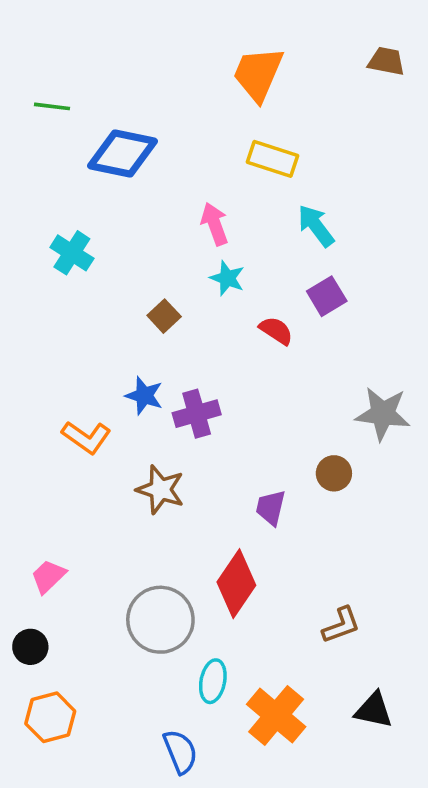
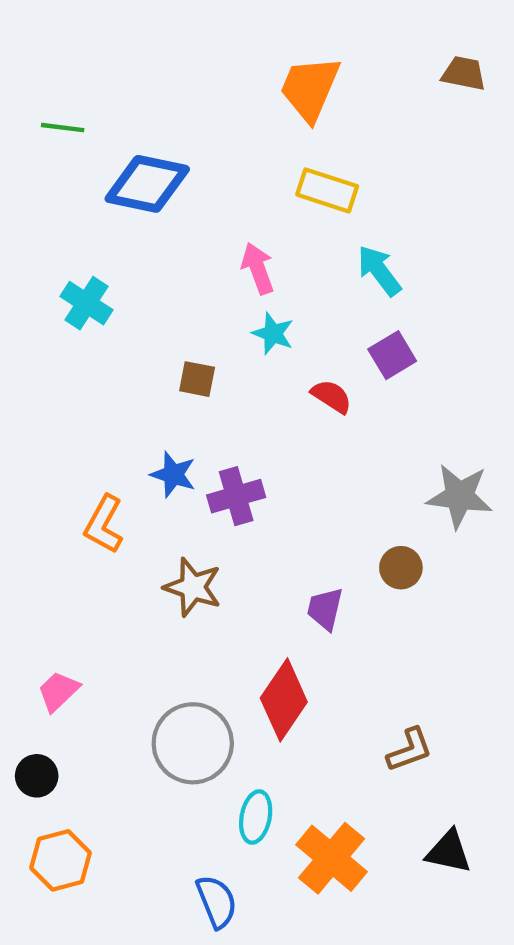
brown square: (164, 316) -> (197, 379), turned -36
orange L-shape: (86, 437) -> (104, 524), turned 84

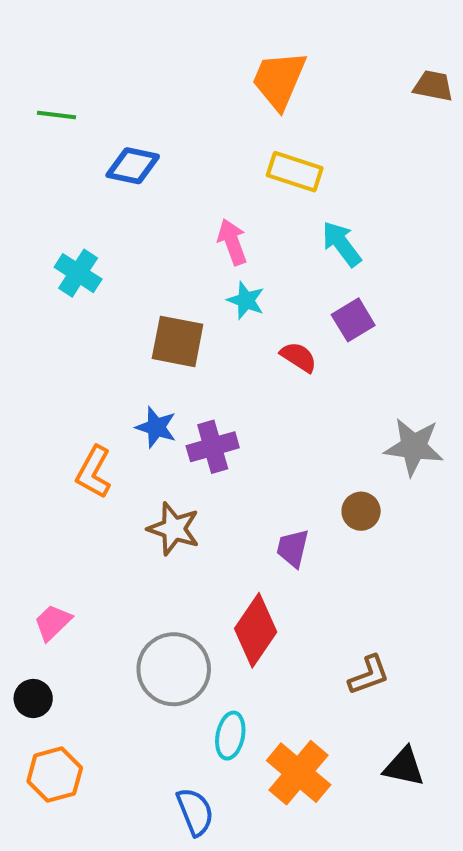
brown trapezoid: (464, 73) -> (433, 86), moved
blue diamond: (147, 184) -> (133, 166), size x0.7
brown square: (197, 379) -> (178, 341), size x1.6

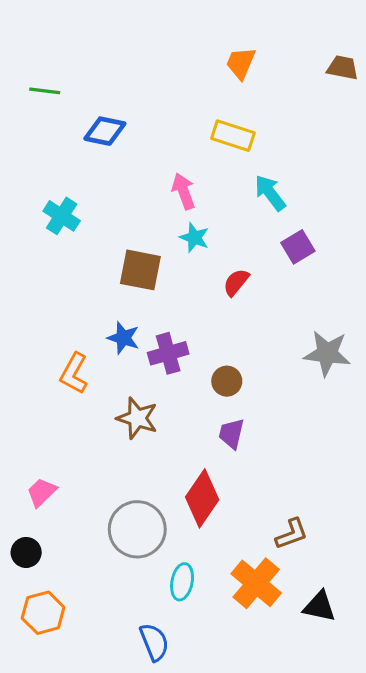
orange trapezoid: (279, 80) -> (241, 63), moved, size x0.7
purple square: (353, 320) -> (298, 247), moved
red semicircle: (299, 357) -> (236, 282), turned -84
brown circle: (361, 511) -> (227, 381), moved
orange cross: (299, 773) -> (256, 583), moved

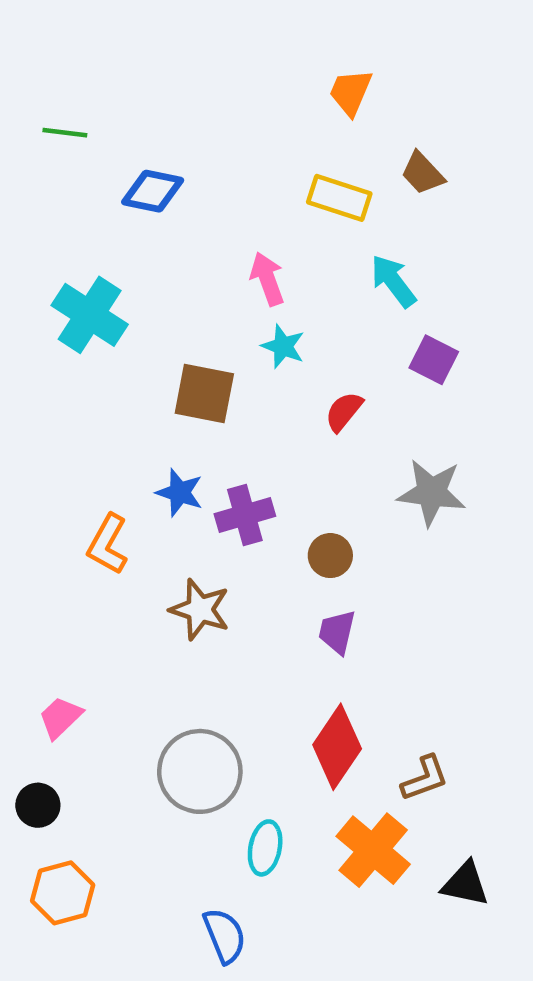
brown trapezoid: (343, 68) -> (423, 173), moved, turned -144
cyan cross: (62, 216) -> (90, 315), size x1.4
purple square: (298, 247) -> (434, 360), turned -32
gray star: (327, 353) -> (432, 493), moved
red diamond: (202, 498) -> (337, 747), moved

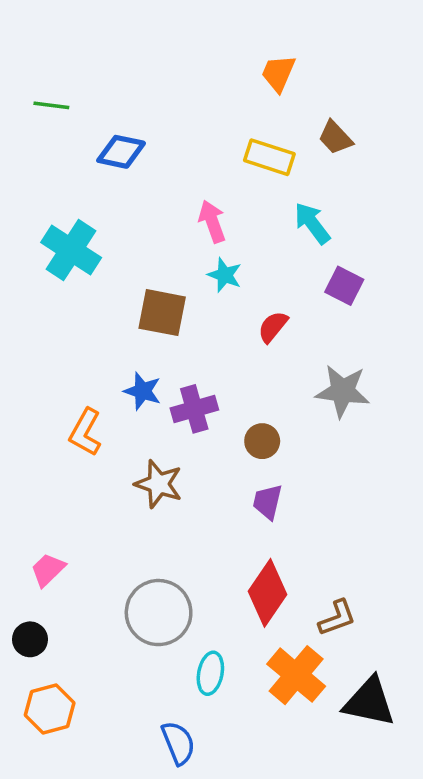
black triangle: (465, 884) -> (369, 702), size x1.4

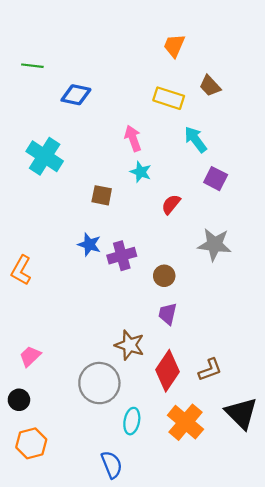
brown square: (162, 313) -> (102, 195), size x0.7
orange L-shape: (85, 432) -> (21, 270), moved
brown star: (159, 484) -> (130, 345), moved
brown L-shape: (337, 618) -> (210, 370), moved
black triangle: (369, 702) -> (241, 413), moved, turned 33

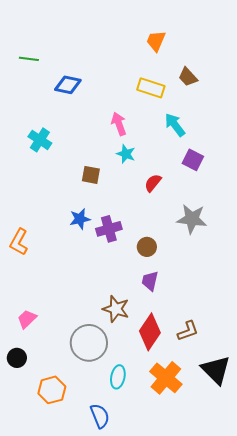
cyan cross: (45, 156) -> (40, 140), size x0.7
blue star: (89, 245) -> (80, 219), turned -30
orange hexagon: (31, 443) -> (52, 390), moved

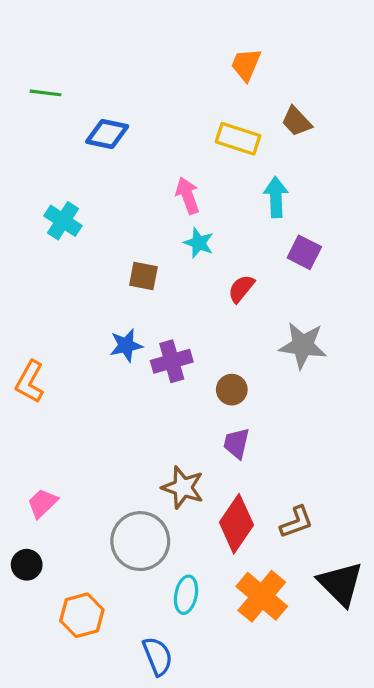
cyan arrow: (175, 125) -> (276, 197), turned 35

